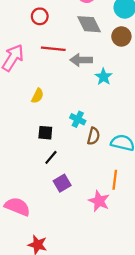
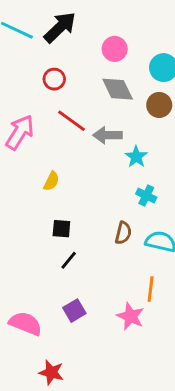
red line: (53, 49) -> (71, 121), turned 30
cyan cross: (78, 119) -> (146, 196), moved
purple square: (62, 183) -> (74, 311), moved

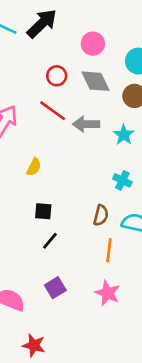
red circle: (54, 79) -> (57, 76), moved
cyan star: (136, 157) -> (124, 135), moved
orange line: (151, 289) -> (109, 250), moved

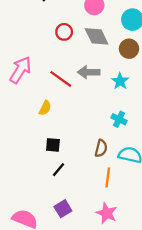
red line: (53, 111) -> (61, 79), moved

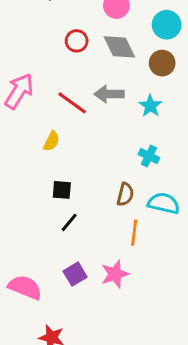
pink star: (107, 213) -> (115, 274), moved, turned 30

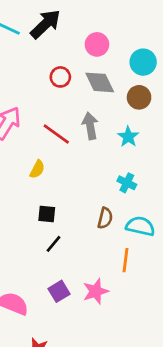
gray arrow: (109, 94) -> (90, 126), turned 80
orange line: (134, 233) -> (125, 260), moved

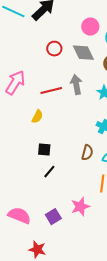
pink circle: (97, 44) -> (90, 27), moved
red line: (56, 134) -> (51, 91), turned -50
purple square: (59, 291) -> (53, 217), moved

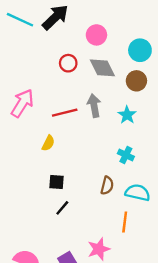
pink circle: (90, 27) -> (96, 35), moved

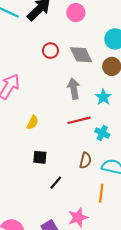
pink circle: (96, 35) -> (76, 13), moved
red line: (65, 113) -> (79, 120), moved
black line: (62, 208) -> (56, 183), moved

